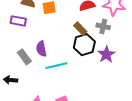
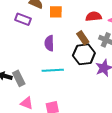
purple semicircle: (41, 49) -> (49, 43), moved
gray rectangle: (24, 57) -> (19, 78), moved

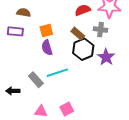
orange square: (56, 12) -> (46, 31), moved
gray rectangle: (19, 78) -> (36, 80), moved

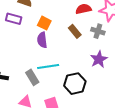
orange square: (46, 31) -> (44, 23), turned 32
black hexagon: (83, 49) -> (75, 84), moved
gray rectangle: (36, 80) -> (32, 77), moved

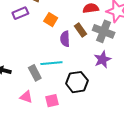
purple rectangle: (14, 19) -> (20, 13), turned -42
gray cross: (98, 31) -> (104, 31), size x1.5
purple semicircle: (42, 40) -> (65, 39), moved

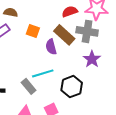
brown rectangle: (80, 30) -> (64, 35), size x1.5

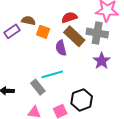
brown semicircle: (11, 12) -> (28, 21), moved
red semicircle: (70, 12) -> (69, 17), moved
black hexagon: (72, 87) -> (82, 100), moved

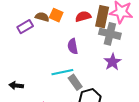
orange square: (43, 32) -> (56, 15), moved
brown rectangle: (74, 36) -> (102, 17), moved, turned 55
gray rectangle: (38, 87) -> (75, 82), moved

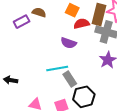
orange square: (56, 15) -> (72, 10), moved
red semicircle: (83, 16) -> (82, 24), moved
purple semicircle: (73, 46) -> (69, 43), turned -63

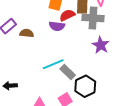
brown semicircle: (39, 12) -> (27, 33), moved
purple semicircle: (69, 43) -> (57, 26), moved

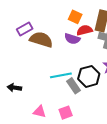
brown semicircle: (27, 33) -> (41, 40), size x1.6
black hexagon: (85, 86) -> (89, 76), moved

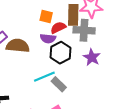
black hexagon: (89, 76) -> (60, 53), moved

